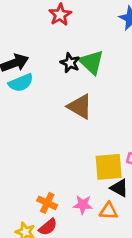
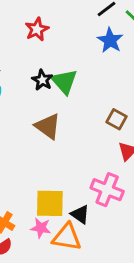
yellow square: (109, 167) -> (50, 203), moved
orange triangle: (109, 211) -> (67, 237), size x1.5

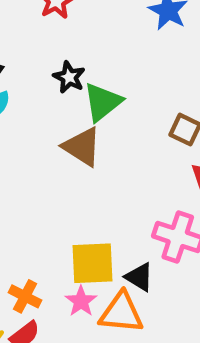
green triangle: (64, 82) -> (103, 102), moved, turned 36
pink star: (41, 228) -> (81, 301), turned 30

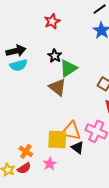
pink star: (81, 301) -> (50, 164), moved
orange triangle: (121, 313) -> (71, 131), moved

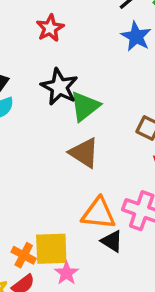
black star: (55, 56) -> (59, 87), size x1.5
brown triangle: (57, 87) -> (84, 153), moved
yellow square: (57, 139) -> (51, 249), moved

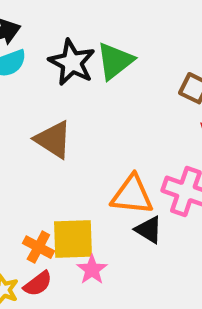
black star: (59, 87) -> (72, 62), moved
brown triangle: (84, 153) -> (53, 140), moved

